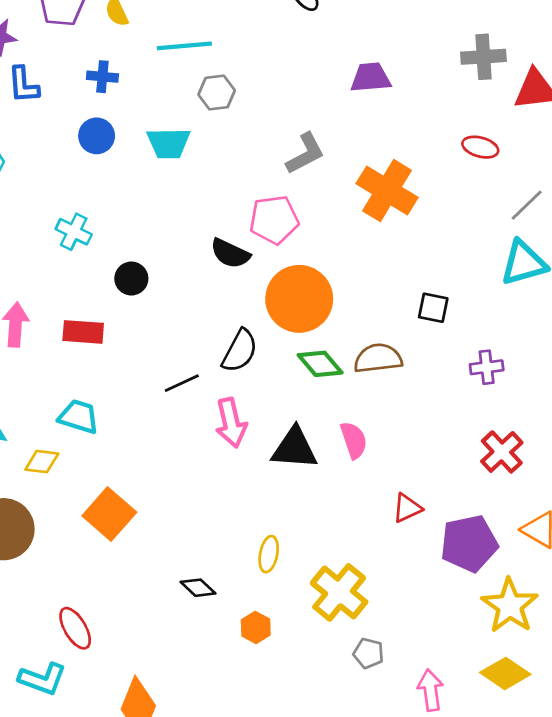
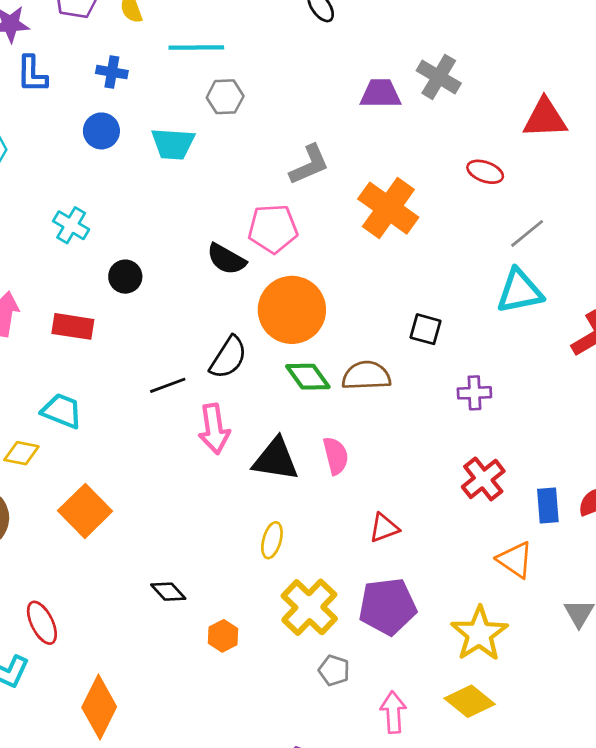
gray cross: (483, 57) -> (439, 77), moved, turned 30
purple pentagon: (469, 544) -> (388, 606), moved
yellow ellipse: (269, 554) -> (272, 540), moved

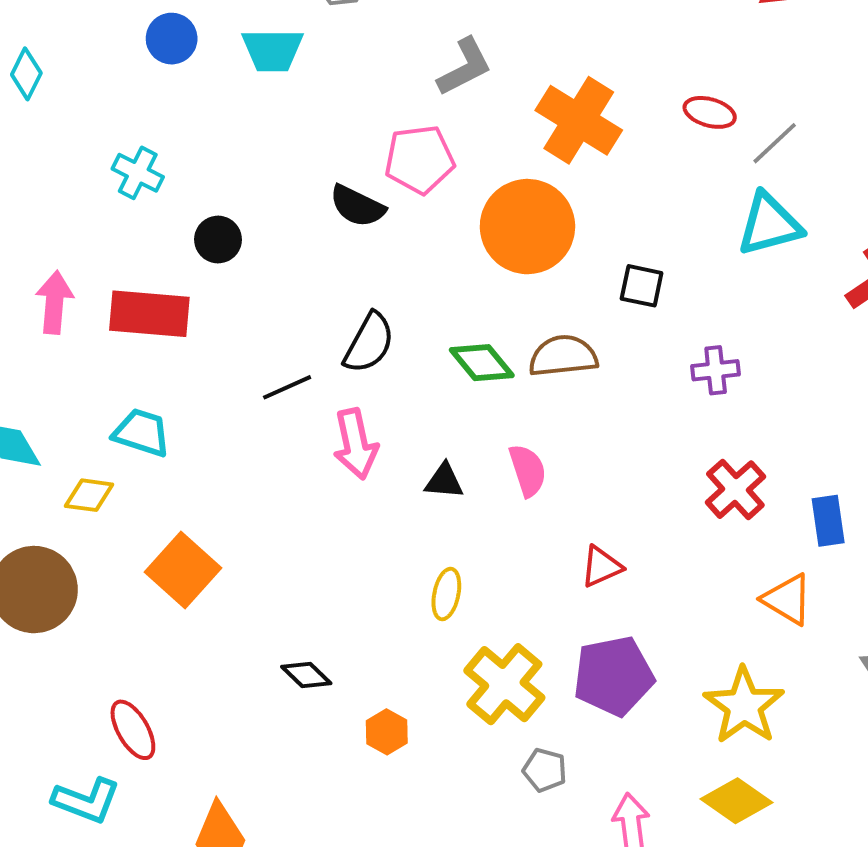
red ellipse: (485, 172) -> (710, 112), moved
orange circle: (292, 310) -> (527, 227), moved
red rectangle: (73, 326) -> (149, 314), size x1.4
black triangle: (276, 459) -> (444, 481), size x0.6

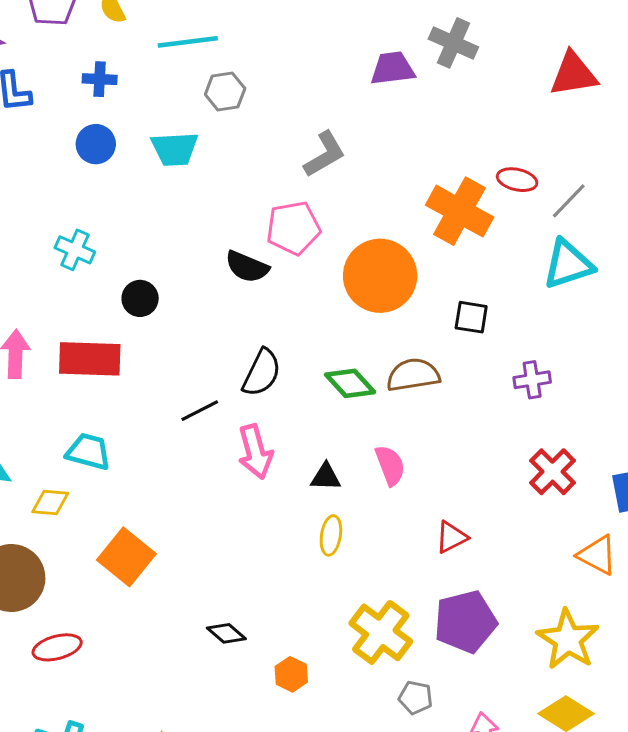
orange cross: (579, 120) -> (460, 211), moved
yellow ellipse: (446, 594) -> (331, 535), moved
red ellipse: (133, 730) -> (57, 647), moved, turned -72

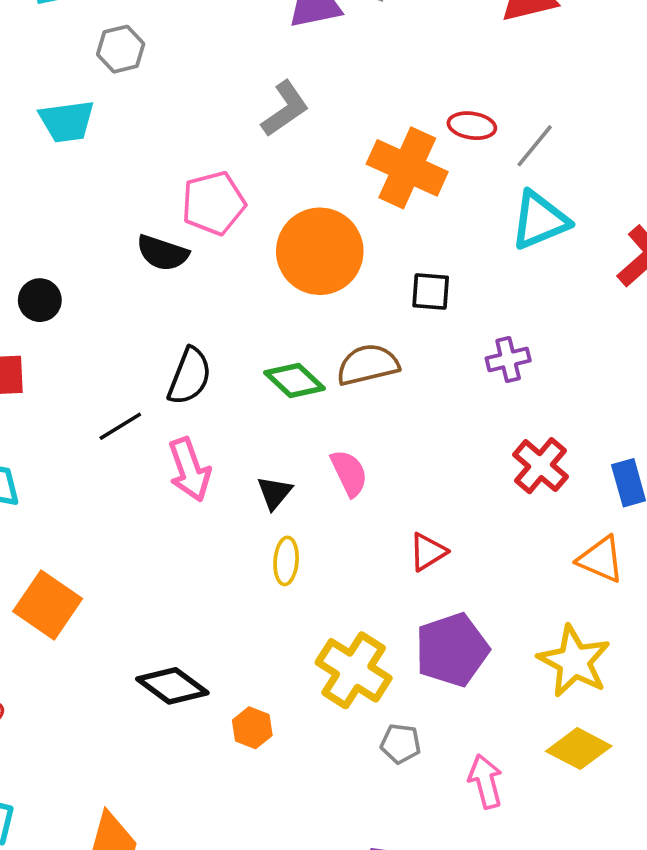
gray L-shape: (325, 154) -> (285, 109), moved
black triangle: (326, 477) -> (274, 493), turned -48
black diamond: (226, 633) -> (172, 686), size x1.5

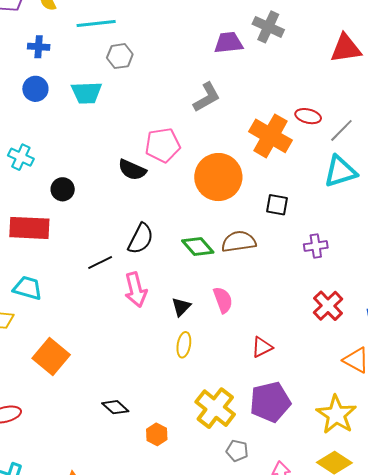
black diamond: (172, 686) -> (115, 407), size x0.7

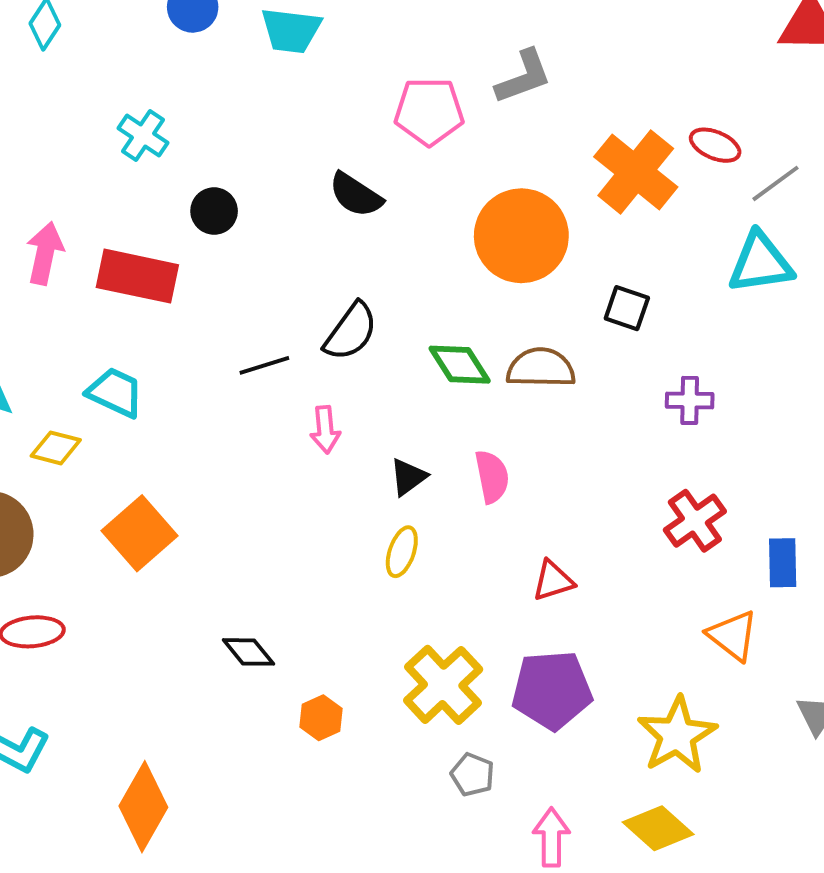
pink pentagon: (163, 145) -> (429, 111), moved
pink arrow: (136, 290) -> (325, 430), size x0.7

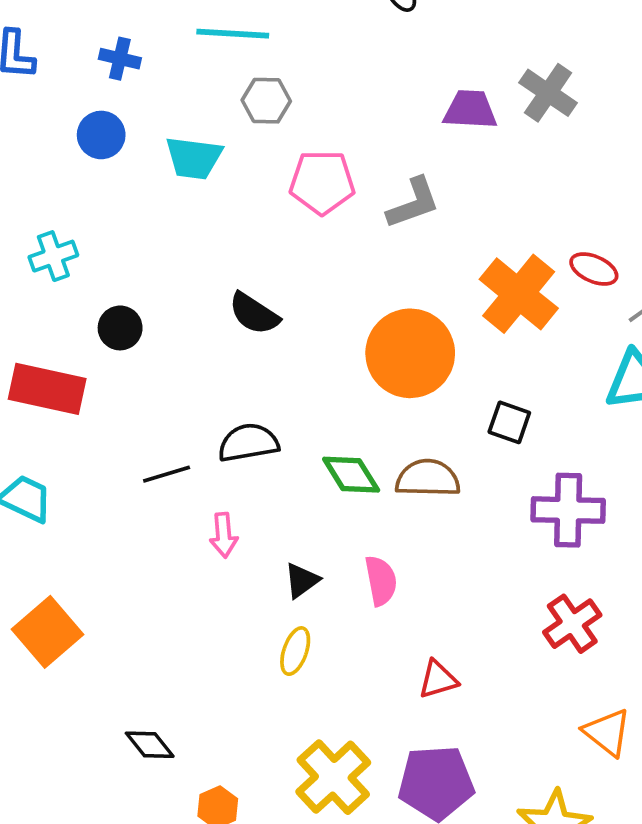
pink pentagon: (429, 111) -> (322, 182), moved
cyan cross: (143, 135) -> (53, 256), turned 36
black semicircle: (351, 332) -> (248, 443), turned -136
purple cross: (690, 400) -> (568, 510), size x1.6

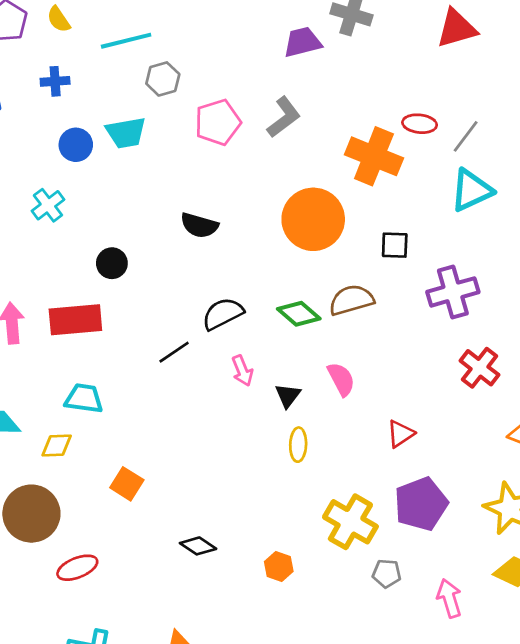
blue circle: (101, 135) -> (76, 145), moved
cyan cross: (53, 256) -> (48, 205), moved
pink arrow: (224, 535) -> (242, 371), moved
orange square: (48, 632) -> (127, 484), size x0.7
black diamond: (150, 745) -> (198, 546), moved

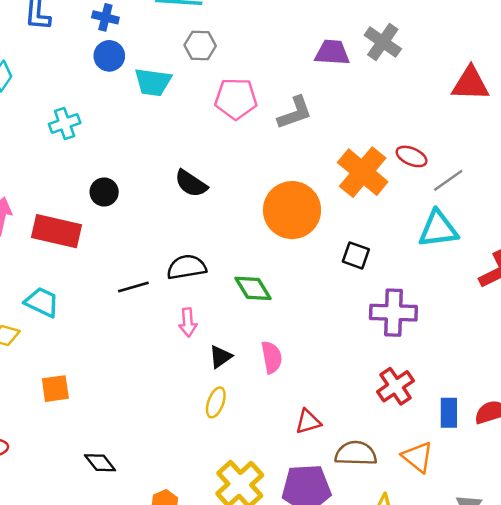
blue circle: (76, 145) -> (109, 56), moved
brown semicircle: (351, 300) -> (356, 453), moved
orange square: (127, 484) -> (55, 389), turned 32

